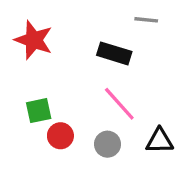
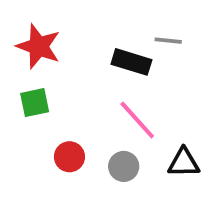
gray line: (146, 20) -> (168, 41), moved
green square: (39, 111) -> (35, 103), moved

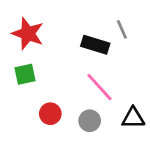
gray line: (168, 41) -> (122, 29), turned 60

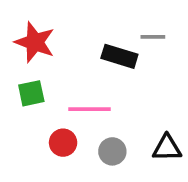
gray line: (122, 29) -> (153, 37), turned -66
pink line: (99, 87) -> (89, 109), moved, turned -48

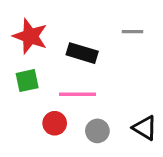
black rectangle: (119, 56) -> (82, 53), moved
black triangle: (167, 148) -> (145, 128), turned 32

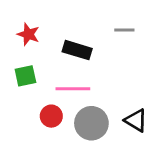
red star: (30, 36) -> (28, 34), size x0.7
gray circle: (97, 131) -> (91, 123), size x1.5

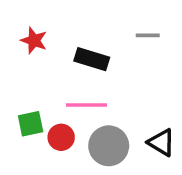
green square: (25, 76) -> (31, 124), moved

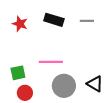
black rectangle: (92, 59) -> (54, 20), moved
red circle: (61, 137) -> (25, 93), moved

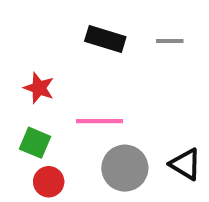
red star: (20, 24) -> (39, 88), moved
green square: (18, 73) -> (35, 143), turned 35

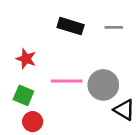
gray circle: (125, 168) -> (103, 85), moved

